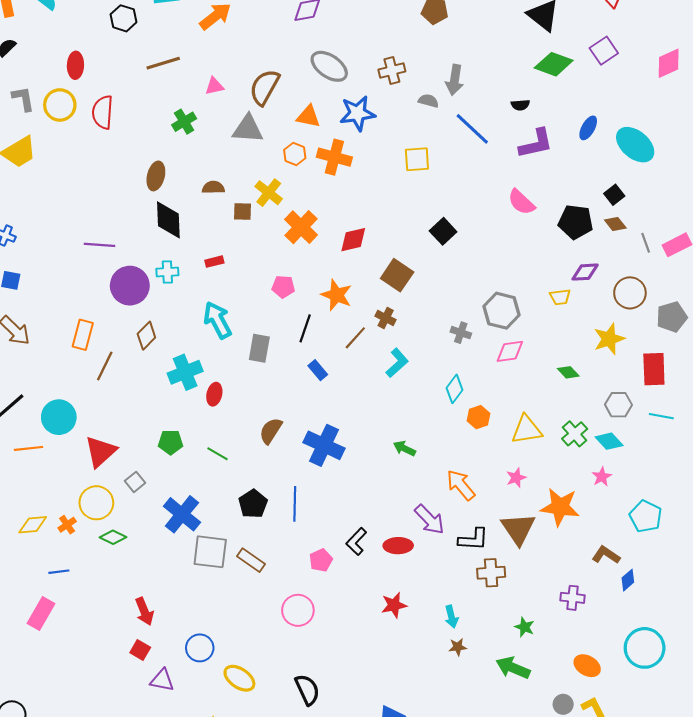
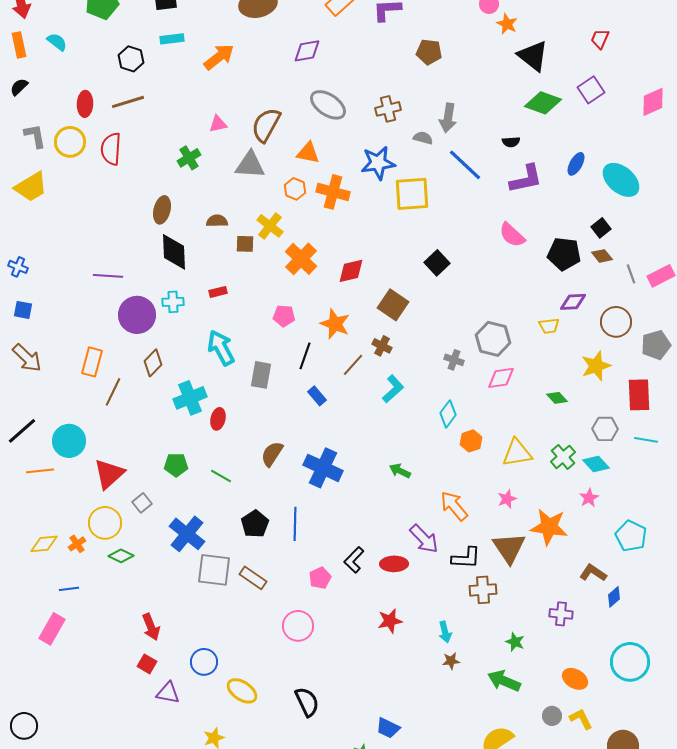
brown line: (163, 63) -> (128, 102), moved
blue star: (357, 113) -> (378, 163), moved
yellow square: (417, 159) -> (412, 194), size x1.4

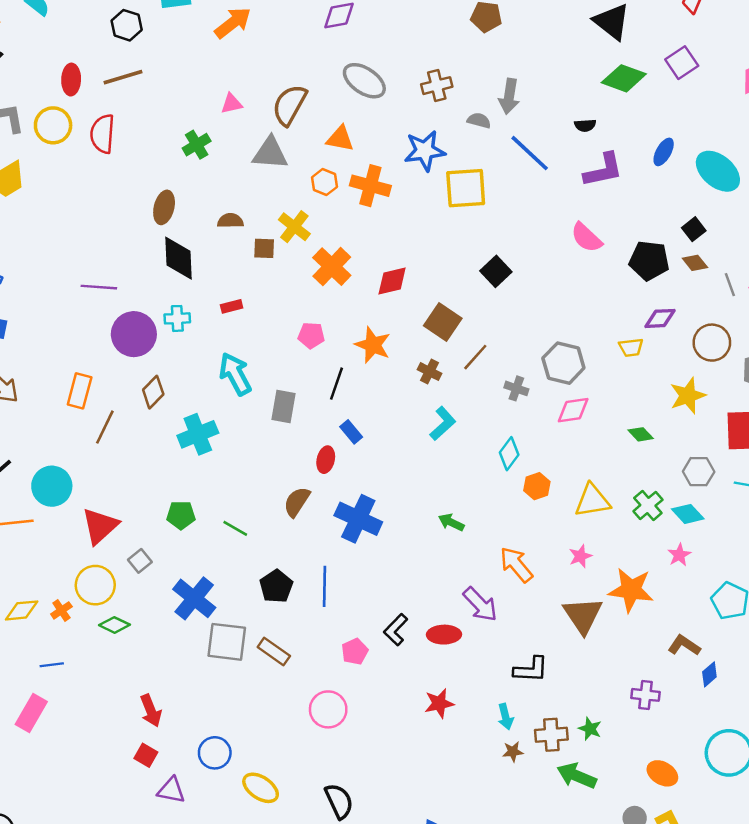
brown line: (353, 365) -> (475, 357), moved
red ellipse: (218, 419) -> (326, 460), moved
black L-shape: (466, 558) -> (531, 670), moved
brown cross: (483, 590) -> (551, 735), moved

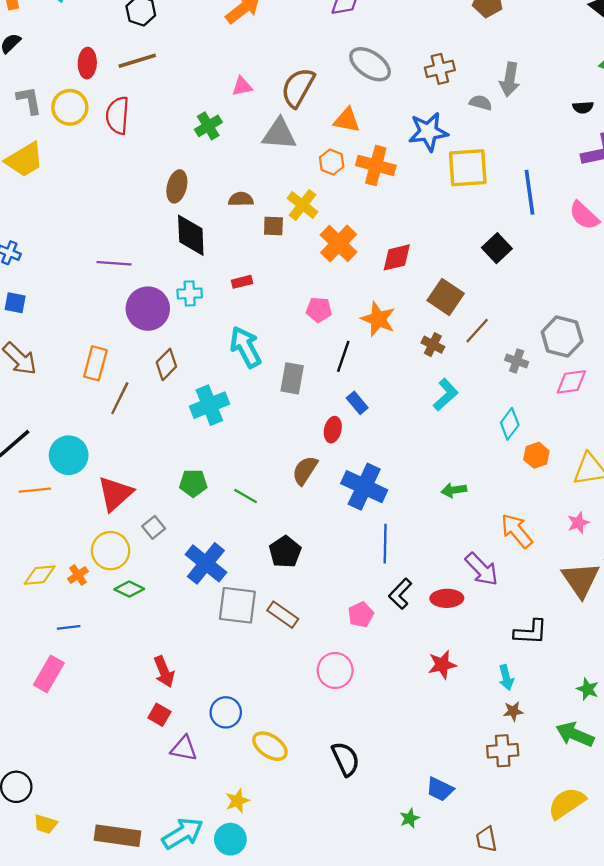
blue line: (530, 153) -> (529, 192), moved, turned 39
green arrow: (451, 522) -> (454, 490), turned -35
blue line: (325, 586) -> (385, 544), moved
brown cross: (551, 735) -> (503, 751), moved

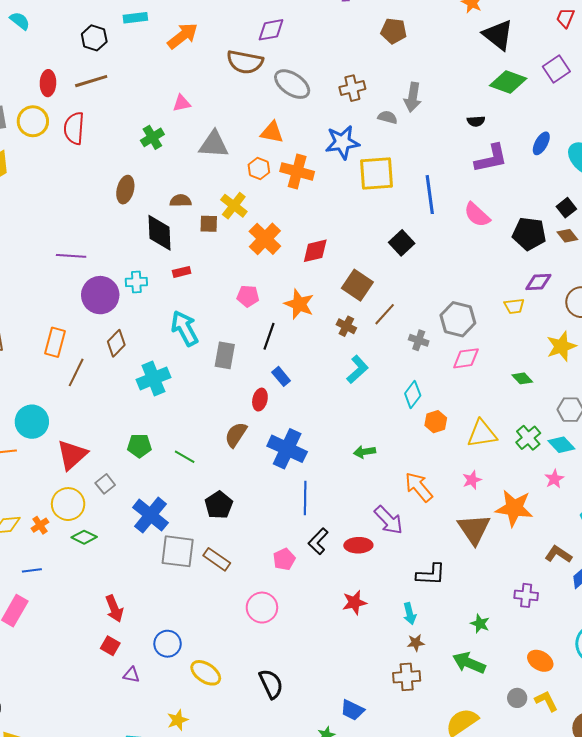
brown semicircle: (298, 88) -> (245, 62), moved, turned -108
black diamond: (191, 235) -> (159, 233), moved
purple triangle: (184, 748) -> (131, 675), size x0.7

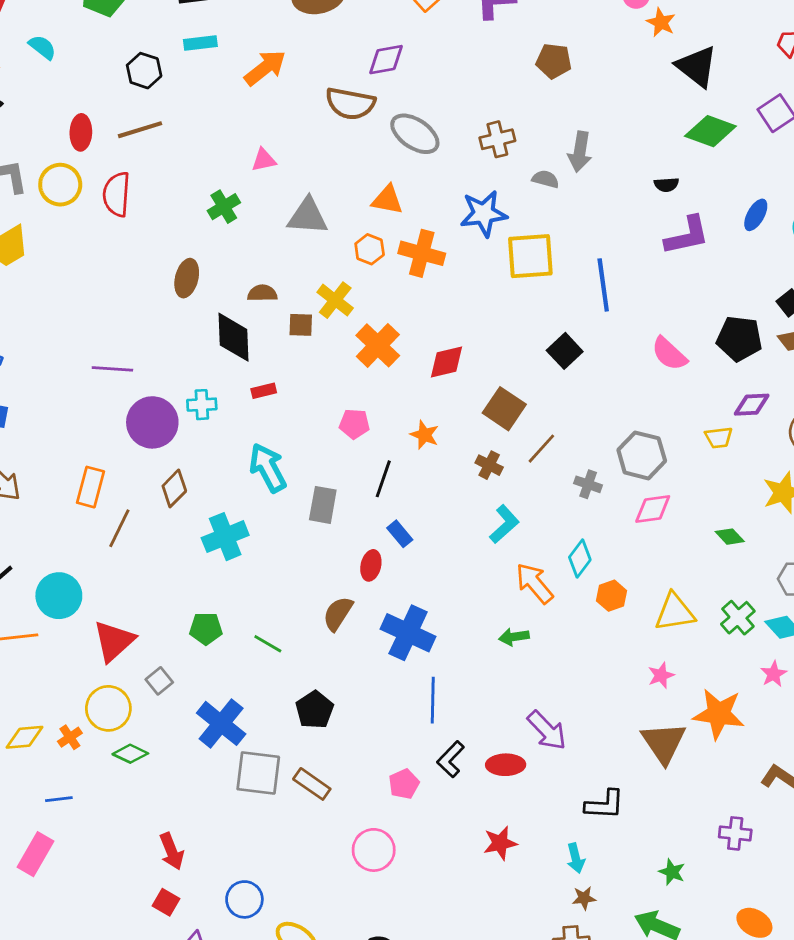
pink semicircle: (477, 215) -> (669, 354), moved
orange star: (299, 304) -> (425, 435), size x0.7
orange arrow: (419, 487) -> (534, 583), moved

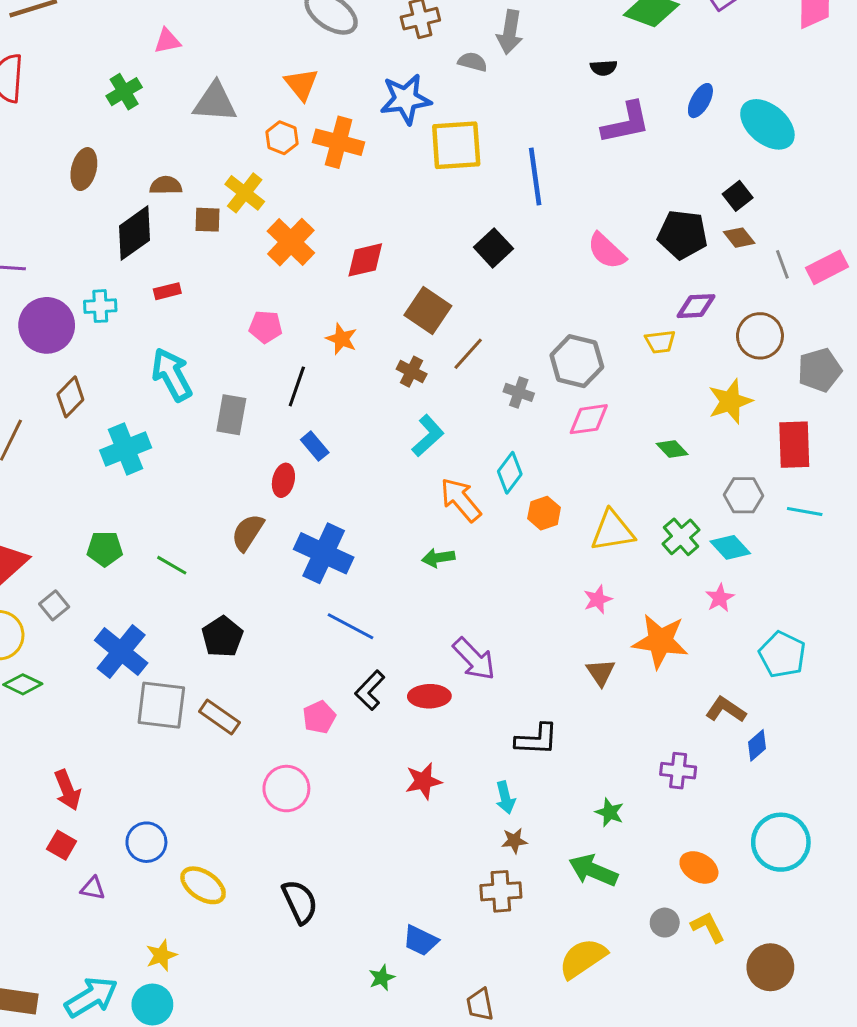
orange triangle: (387, 200) -> (301, 84), turned 40
black diamond: (233, 337) -> (135, 233), turned 57
blue line: (433, 700) -> (350, 626), turned -63
brown triangle: (664, 743) -> (601, 672), size x0.6

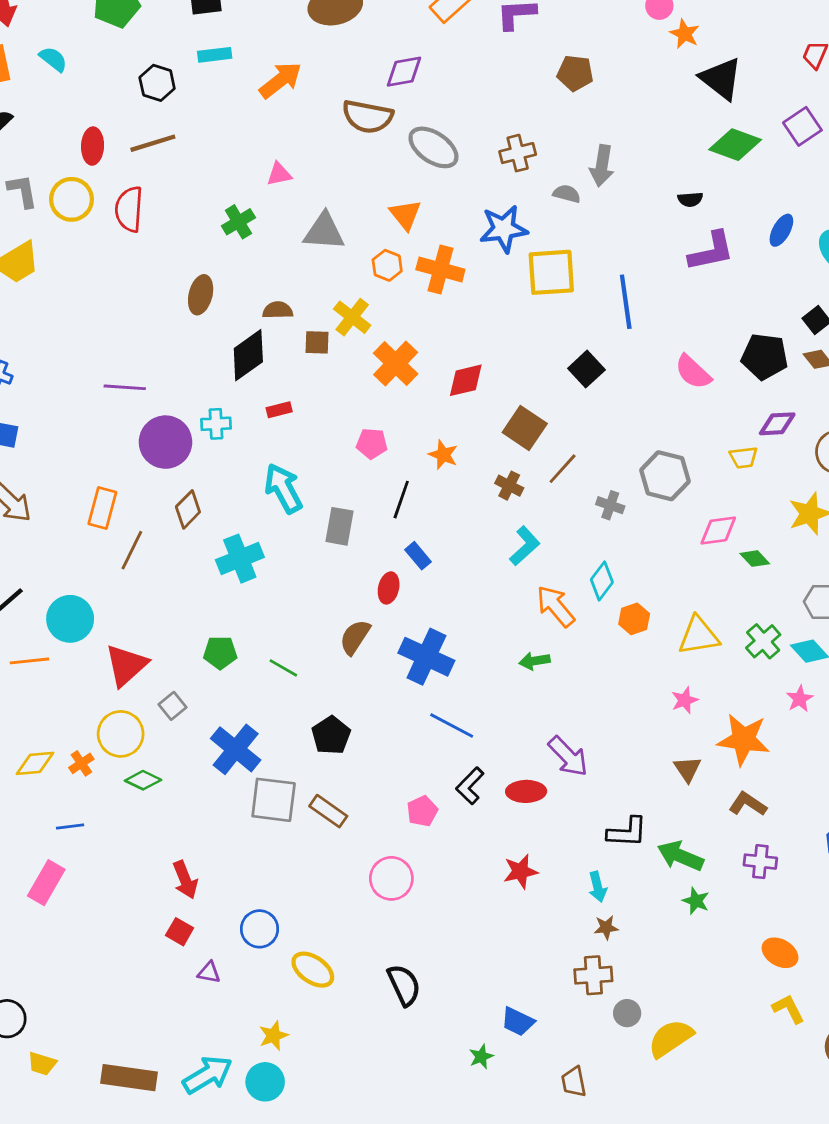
pink diamond: (589, 419) -> (718, 530), moved
brown L-shape: (726, 710) -> (748, 804), moved
green arrow: (593, 870) -> (680, 856), moved
gray circle: (665, 923) -> (627, 1013), moved

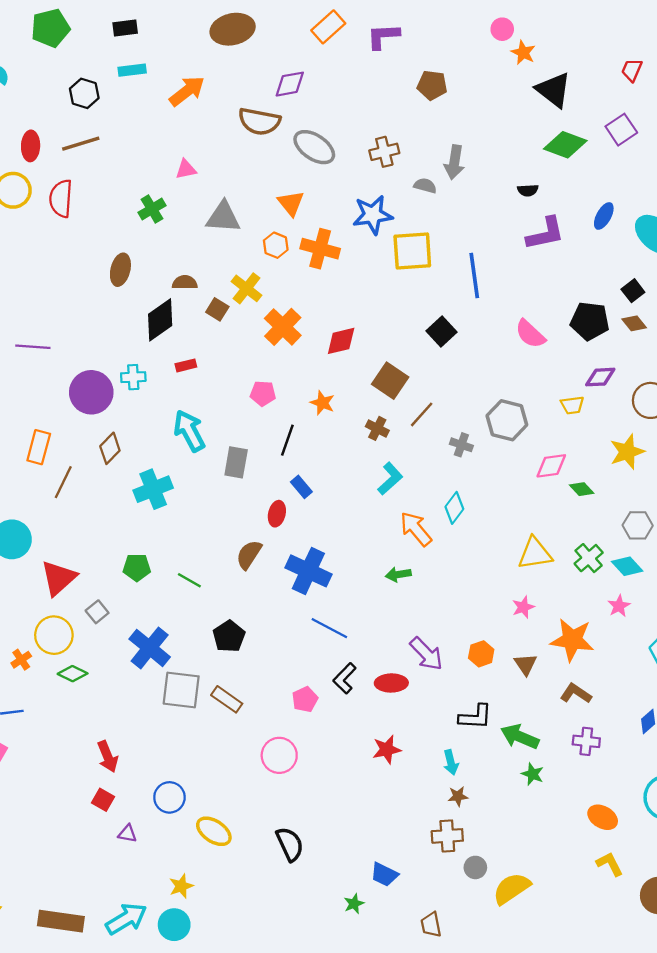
brown square: (317, 342) -> (217, 309), turned 30
purple line: (125, 387) -> (33, 347), moved
orange hexagon: (634, 619) -> (481, 654), moved

